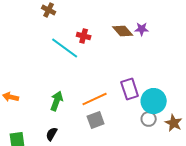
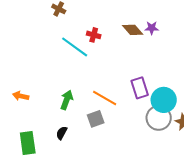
orange line: (95, 99) -> (105, 98), turned 55
gray circle: (149, 119) -> (159, 118), size x1.6
gray square: (96, 120) -> (96, 119), moved

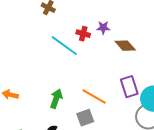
purple star: (152, 28) -> (103, 28), moved
brown diamond: (133, 30) -> (125, 46), moved

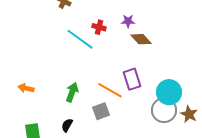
purple star: (103, 28) -> (128, 21), moved
purple rectangle: (129, 87) -> (132, 79), moved

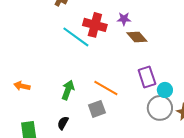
red cross: (99, 27) -> (95, 25), size x1.6
purple rectangle: (132, 79) -> (147, 77), moved
cyan circle: (169, 92) -> (165, 90), size x0.6

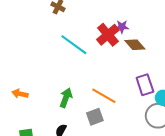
red cross: (95, 25) -> (108, 35), moved, turned 35

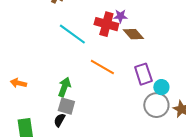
red cross: (108, 35) -> (106, 24), turned -35
orange line: (104, 96) -> (102, 67), moved
gray square: (95, 117) -> (66, 106), moved, turned 36

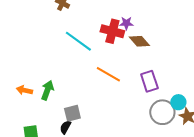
green arrow: (64, 87) -> (47, 90), moved
cyan circle: (161, 87) -> (178, 102), moved
gray square: (66, 106) -> (72, 113), turned -30

